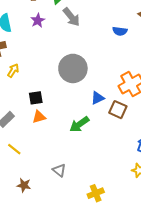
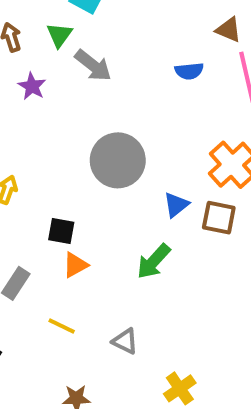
black square: (36, 98) -> (61, 231), turned 32
yellow line: (14, 149) -> (62, 326), moved
gray triangle: (59, 170) -> (125, 341), moved
yellow cross: (96, 193) -> (180, 388), moved

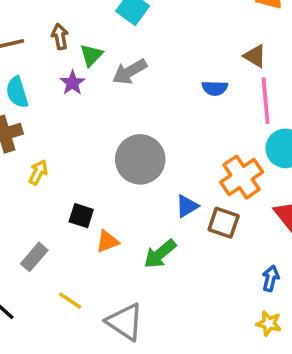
green triangle: (59, 35) -> (91, 55), moved
gray arrow: (93, 65) -> (130, 72), turned 104
orange triangle: (75, 265) -> (107, 242), moved
gray triangle: (125, 341) -> (125, 322), size x1.6

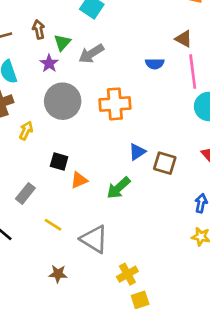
gray circle: (140, 159) -> (63, 101), moved
orange cross: (242, 177) -> (115, 104), moved, turned 32

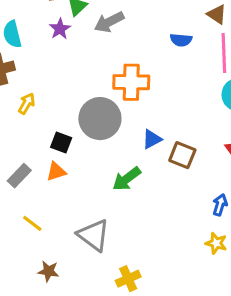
gray circle: (63, 101) -> (100, 119), moved
orange triangle: (79, 180) -> (56, 172), moved
yellow line: (53, 225) -> (32, 223), moved

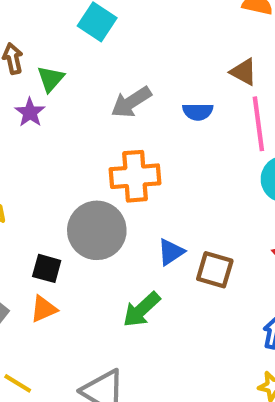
gray arrow: (109, 22) -> (131, 102), moved

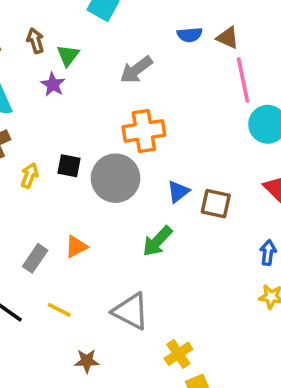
blue semicircle: (198, 112) -> (190, 35), moved
black square: (47, 268) -> (69, 166), moved

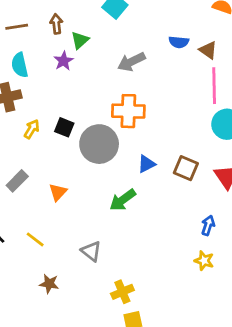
brown square: (216, 204) -> (186, 168), moved
orange triangle: (76, 247) -> (58, 192), turned -30
gray rectangle: (35, 258) -> (17, 181), moved
gray triangle: (131, 311) -> (91, 251), size x0.7

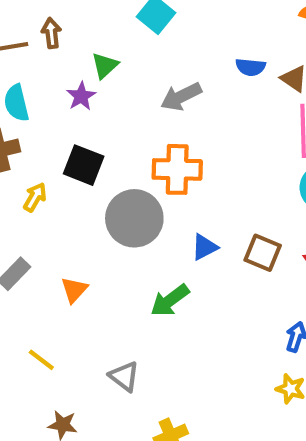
brown arrow: (56, 24) -> (51, 33), moved
black square: (64, 127) -> (84, 165), moved, size x1.4

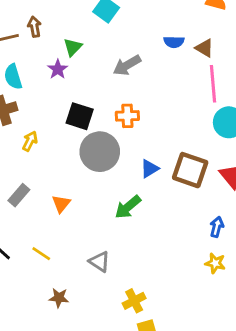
black square: (84, 165) -> (80, 116), moved
orange cross: (177, 169) -> (127, 116), size x0.7
brown square: (263, 253) -> (190, 170), size x1.4

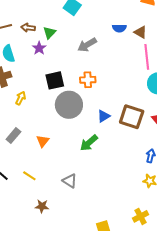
brown arrow: (34, 27) -> (28, 28), moved, turned -72
black square: (80, 116) -> (55, 80), turned -30
yellow cross: (134, 301) -> (140, 216), moved

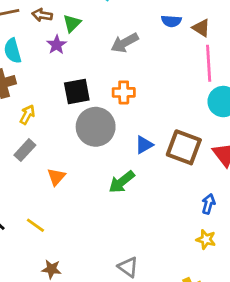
gray rectangle: (13, 136) -> (25, 150), moved
gray triangle: (70, 181) -> (128, 267), moved

